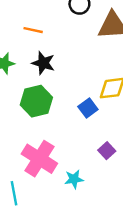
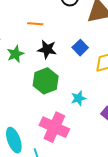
blue square: (88, 108) -> (80, 48), moved
cyan star: (74, 179) -> (78, 98), moved

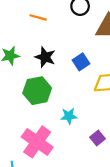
orange line: (35, 24) -> (38, 17), moved

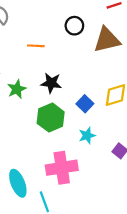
blue square: (81, 62) -> (85, 104), moved
pink cross: (37, 142) -> (62, 168), turned -32

